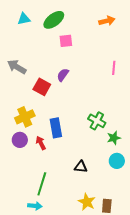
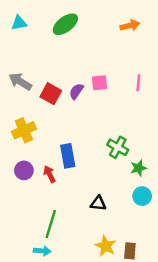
cyan triangle: (24, 19) -> (19, 23), moved
pink square: (66, 41) -> (99, 83), moved
red square: (42, 87) -> (51, 94), moved
yellow cross: (25, 117) -> (24, 130), moved

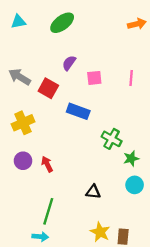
orange arrow: (130, 25) -> (137, 24), moved
purple semicircle: (76, 91) -> (69, 63), moved
blue rectangle: (68, 156) -> (78, 111), moved, turned -60

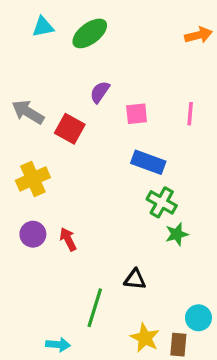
cyan triangle: (18, 22) -> (43, 27), moved
blue rectangle: (78, 111) -> (148, 162), moved
green star: (131, 158) -> (177, 234), moved
cyan circle: (135, 185) -> (198, 318), moved
green line: (48, 211) -> (95, 308), moved

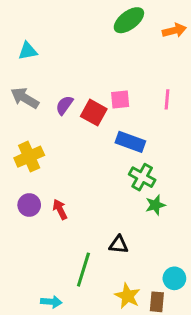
cyan triangle: (43, 27) -> (28, 51), moved
green ellipse: (90, 33) -> (129, 20), moved
purple semicircle: (100, 92) -> (64, 105), moved
red square: (70, 129) -> (94, 113), moved

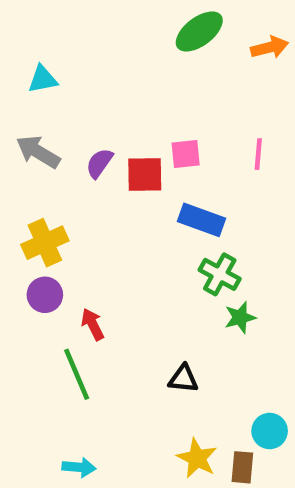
red square: (94, 113) -> (145, 174), turned -30
purple circle: (29, 205) -> (45, 295), moved
green line: (83, 270) -> (77, 374), moved, turned -40

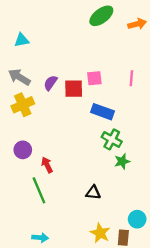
yellow cross: (45, 243) -> (23, 105), moved

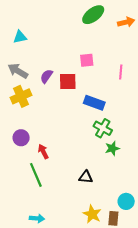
pink square: (94, 78) -> (87, 60), moved

